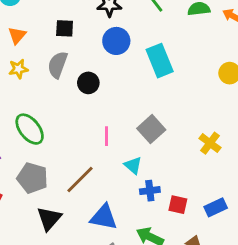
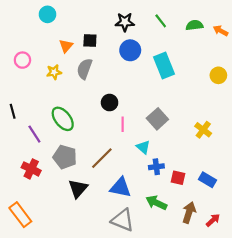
orange triangle: (17, 35) -> (66, 46), moved
black circle: (88, 83) -> (110, 103), moved
blue rectangle: (216, 207) -> (207, 180), turned 56

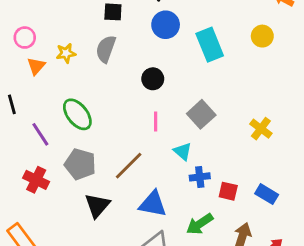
orange triangle: (66, 46) -> (36, 66), moved
yellow circle: (218, 75) -> (262, 36), moved
black circle: (110, 103) -> (153, 79), moved
green arrow: (156, 203) -> (200, 224), turned -60

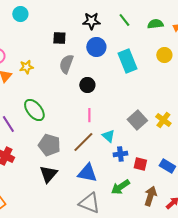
gray semicircle: (106, 49) -> (66, 64), moved
gray square: (201, 114) -> (137, 120), moved
gray pentagon: (80, 164) -> (49, 145), moved
brown line: (129, 166) -> (83, 142), moved

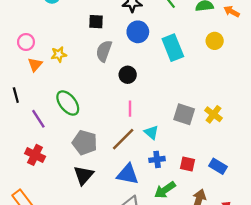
gray square: (137, 120) -> (184, 114), turned -30
blue cross: (120, 154) -> (157, 159), moved

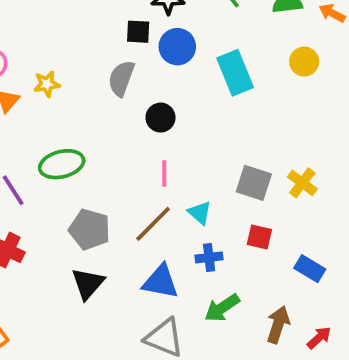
black square: (96, 22) -> (138, 32), moved
green ellipse: (68, 103) -> (62, 164), turned -65
red square: (188, 164) -> (259, 237), moved

